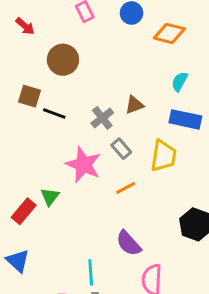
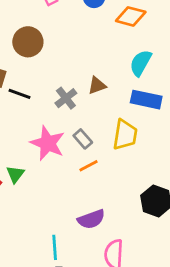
cyan semicircle: (180, 82) -> (141, 63), size x1.4
gray rectangle: (121, 149) -> (83, 139), moved
purple semicircle: (129, 243) -> (91, 219), turned -68

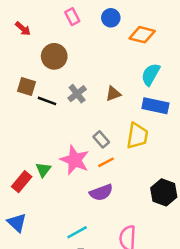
gray cross: (66, 98) -> (77, 94), moved
pink star: (48, 143) -> (75, 160), moved
purple semicircle: (91, 219) -> (101, 192), moved
cyan line: (55, 247) -> (77, 232), turned 65

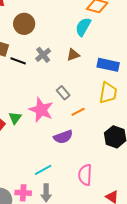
cyan semicircle: (151, 74) -> (83, 27), moved
yellow trapezoid: (137, 136) -> (108, 93), moved
orange line: (106, 162) -> (78, 112), moved

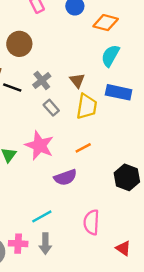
cyan semicircle: (83, 27) -> (110, 56), moved
brown triangle: (73, 55) -> (77, 80), turned -48
gray rectangle: (63, 93) -> (51, 108), moved
yellow trapezoid: (108, 93) -> (87, 106), moved

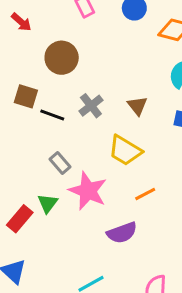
yellow trapezoid: (87, 106) -> (125, 151), moved, turned 112
gray rectangle: (51, 108) -> (60, 163), moved

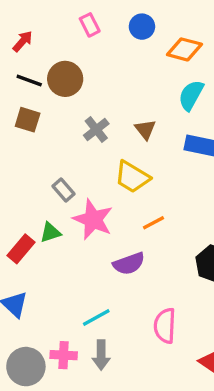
red arrow: (21, 22) -> (23, 41), turned -90
black line: (52, 115) -> (29, 80), moved
green triangle: (48, 203) -> (50, 233), turned 35

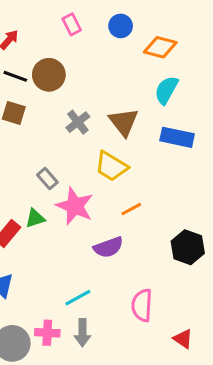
brown triangle: (145, 130) -> (124, 122), size x1.5

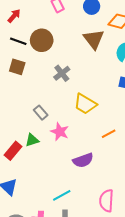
brown triangle: (124, 122) -> (94, 39), moved
pink star: (75, 206) -> (60, 132), size x0.7
orange line: (131, 209) -> (109, 134), moved

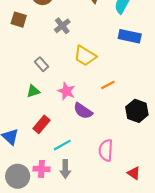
pink star: (60, 132) -> (66, 91), moved
red rectangle: (13, 151) -> (41, 124), moved
purple semicircle: (83, 160) -> (83, 111), turned 54

